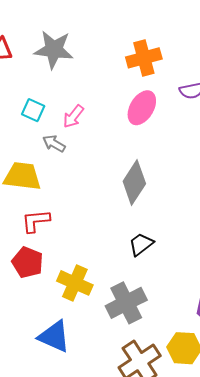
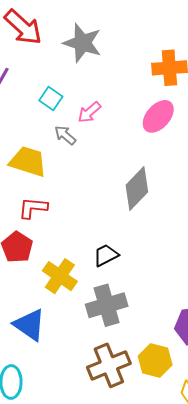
black trapezoid: (141, 244) -> (106, 255), moved

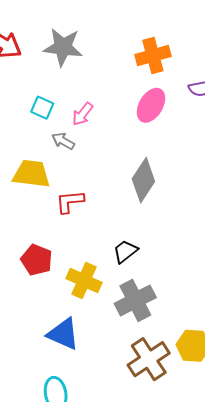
red L-shape: (33, 208) -> (70, 202), moved

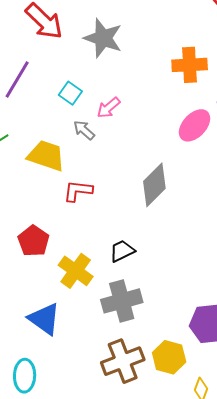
pink ellipse: (151, 105) -> (195, 125), moved

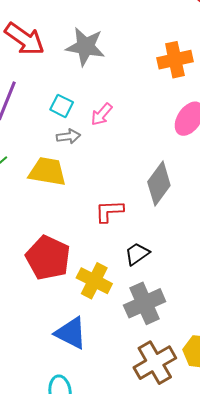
gray arrow: (84, 130) -> (68, 136), moved, turned 140
red L-shape: (78, 191) -> (109, 211), moved
red pentagon: (33, 241) -> (48, 258), size x1.4

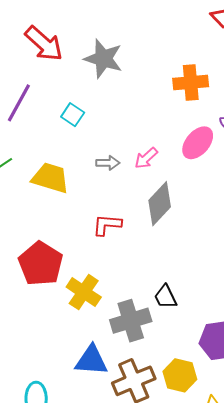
pink arrow: (102, 114) -> (146, 158), moved
gray arrow: (68, 136) -> (108, 163), moved
black trapezoid: (137, 254) -> (166, 297), moved, turned -88
blue triangle: (71, 333) -> (91, 360), moved, turned -30

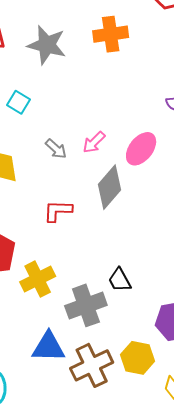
orange cross: (191, 83) -> (111, 34), moved
pink ellipse: (198, 143) -> (141, 149), moved
gray arrow: (108, 163) -> (56, 149), turned 45
yellow cross: (84, 292) -> (38, 279), turned 32

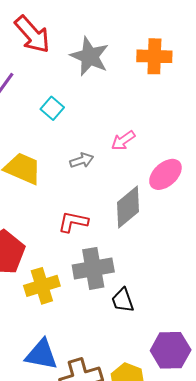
pink arrow: (94, 142) -> (123, 141), moved
gray arrow: (56, 149) -> (82, 160), turned -70
gray cross: (86, 305) -> (93, 268), moved

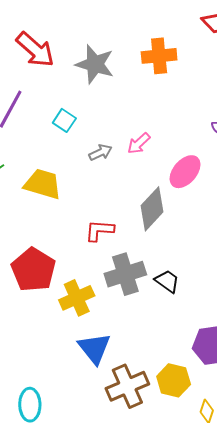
gray arrow: (82, 160) -> (100, 152), moved
black trapezoid: (123, 300) -> (167, 281), moved, turned 152
blue triangle: (41, 355) -> (94, 348), moved, turned 48

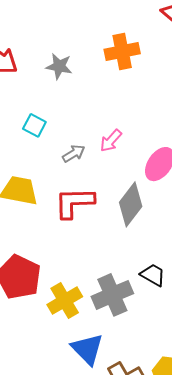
gray star: (95, 64) -> (59, 66), size x0.7
red L-shape: (99, 230) -> (74, 203), moved, size x1.4
gray cross: (125, 274) -> (112, 295), moved

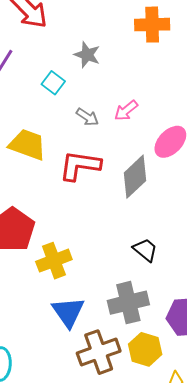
gray star: (59, 66) -> (87, 55), moved
gray arrow: (74, 153) -> (87, 117), turned 55
gray cross: (112, 295) -> (128, 303), moved

